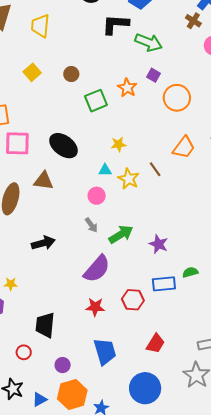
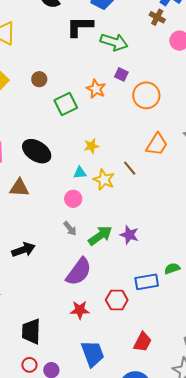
purple star: (159, 244) -> (129, 235), moved
red circle: (24, 352) -> (29, 365), moved

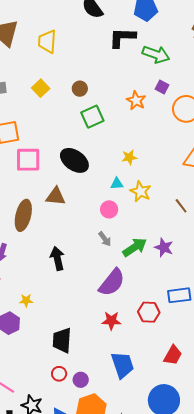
green square: (66, 104) -> (92, 117), moved
brown line: (130, 168) -> (181, 206), moved
black arrow: (23, 250) -> (57, 258), turned -85

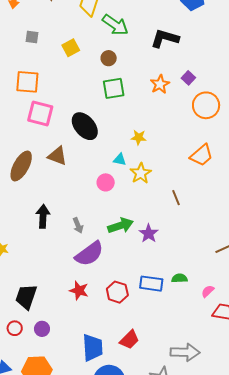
black L-shape: (122, 37) -> (165, 38), moved
green arrow: (156, 54) -> (115, 25), moved
gray arrow: (105, 239) -> (78, 225), moved
blue trapezoid: (123, 365) -> (93, 348), moved
purple circle: (81, 380) -> (42, 329), moved

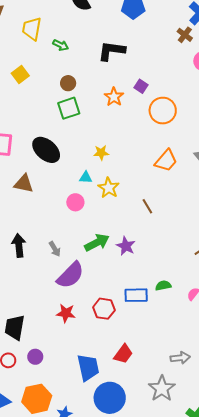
green arrow: (115, 25) -> (61, 45), size x0.6
brown circle: (109, 58) -> (68, 83), moved
gray arrow: (185, 352) -> (180, 358), size x0.7

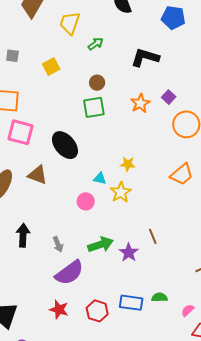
green arrow: (61, 45) -> (96, 44), turned -70
yellow star: (101, 153) -> (128, 164), moved
brown line: (147, 206) -> (153, 236), moved

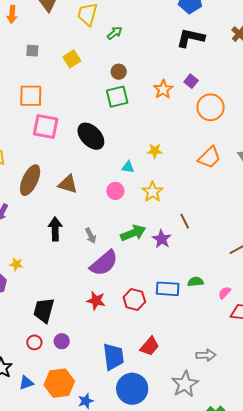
black L-shape: (145, 57) -> (191, 38), moved
brown triangle: (38, 175) -> (68, 184), moved
yellow star: (121, 192) -> (153, 192), moved

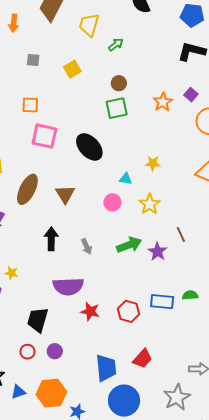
orange square: (31, 96) -> (30, 105), size x0.7
brown triangle: (68, 184) -> (65, 194), turned 40
purple semicircle: (104, 263) -> (68, 286), moved, turned 36

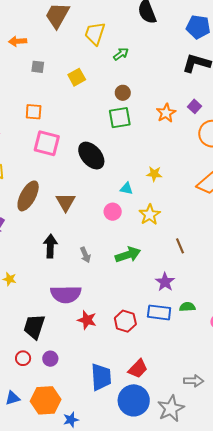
orange arrow: (14, 23) -> (18, 41), moved, turned 78
purple star: (157, 252) -> (165, 282), moved
blue circle: (124, 401) -> (134, 400), moved

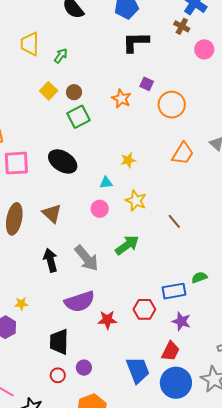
yellow square: (77, 77) -> (49, 91), moved
gray arrow: (85, 255) -> (87, 258), size x1.8
purple star: (165, 282) -> (181, 321), moved

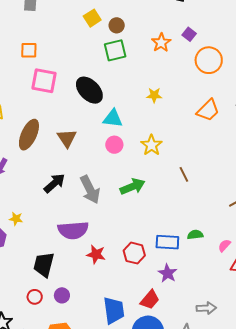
yellow star: (128, 160) -> (154, 95), moved
cyan triangle: (106, 183) -> (113, 118), moved, size x1.5
black arrow: (50, 260) -> (54, 183), turned 50

